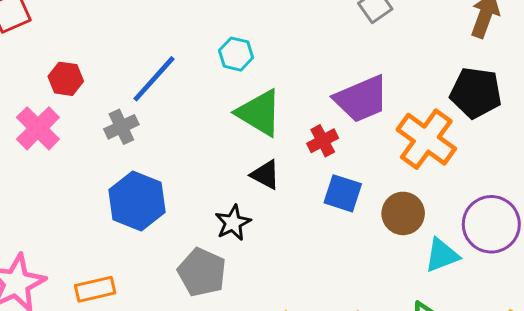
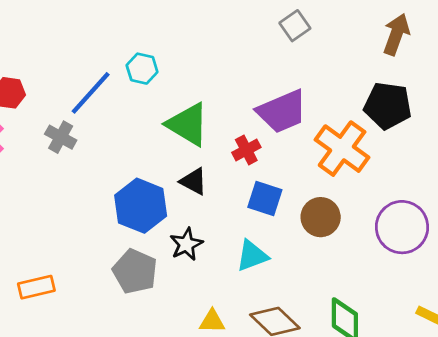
cyan hexagon: (236, 54) -> (142, 69), moved
gray cross: (121, 127) -> (61, 137), turned -36
blue hexagon: (137, 201) -> (141, 206), moved
black star: (233, 223) -> (186, 244), moved
cyan triangle: (442, 255) -> (252, 256), moved

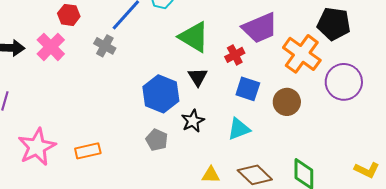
black triangle: (193, 181) -> (198, 77), turned 30
purple circle: (402, 227) -> (344, 82), moved
gray pentagon: (135, 271) -> (157, 140), size x0.7

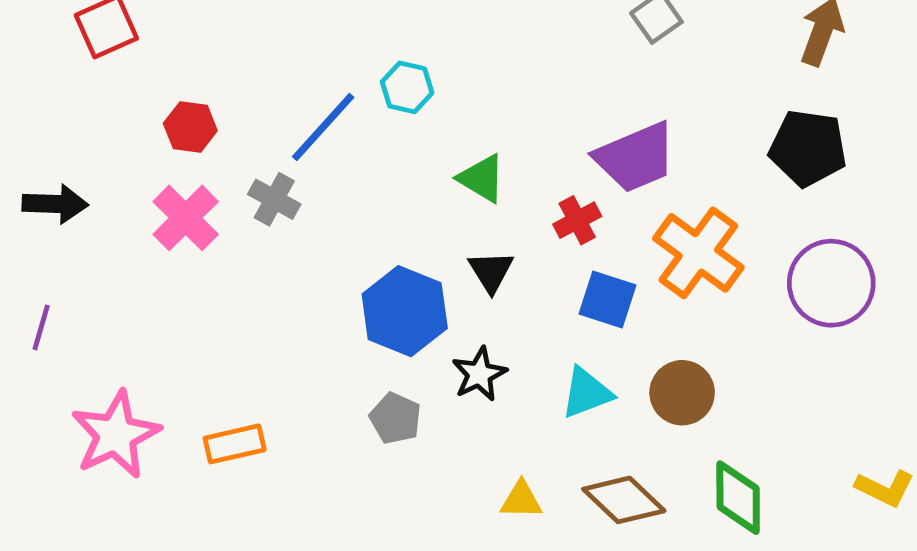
green triangle: (194, 37) -> (482, 178), size x0.7
pink cross: (51, 47) -> (186, 218), moved
orange cross: (302, 54) -> (698, 253), moved
brown circle: (287, 102) -> (682, 393), moved

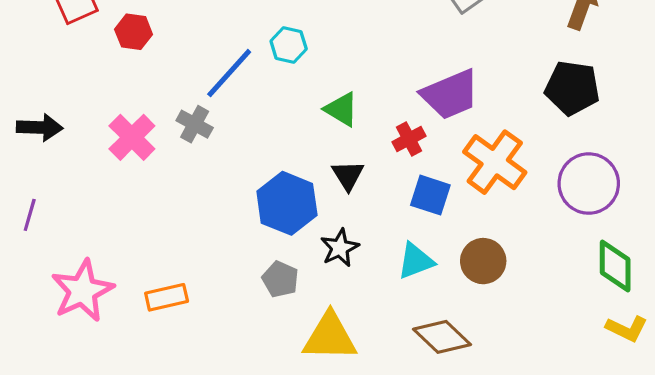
red hexagon: (190, 127) -> (134, 32), moved
green diamond: (738, 498) -> (615, 266), moved
yellow triangle: (521, 500) -> (330, 337), moved, size x1.8

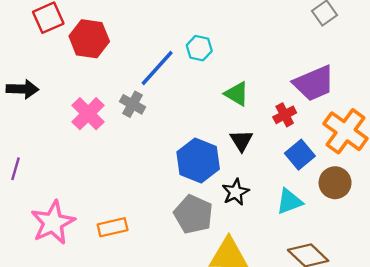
red hexagon: (134, 32) -> (89, 39), size x1.5
black arrow: (40, 127) -> (22, 89), moved
blue square: (430, 195) -> (300, 155), turned 32
brown circle: (483, 261) -> (335, 183), moved
gray pentagon: (280, 279) -> (193, 214), size x1.5

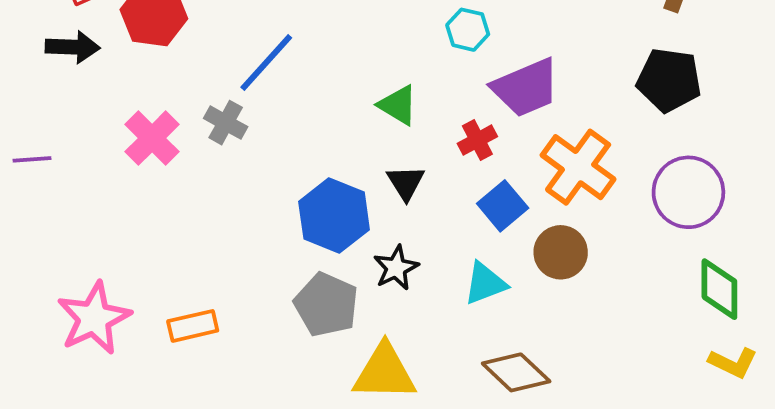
cyan hexagon: (199, 48) -> (468, 30), moved
black arrow: (22, 89) -> (73, 47), moved
purple line: (15, 169) -> (32, 159), moved, turned 70

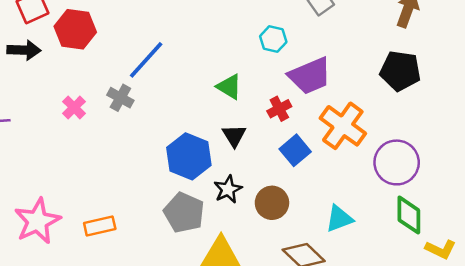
pink cross: (152, 138) -> (74, 107), size x0.7
purple circle: (688, 192) -> (397, 162), moved
brown circle: (561, 252) -> (272, 203), moved
cyan triangle: (485, 283) -> (339, 219), moved
green diamond: (719, 289) -> (409, 215), moved

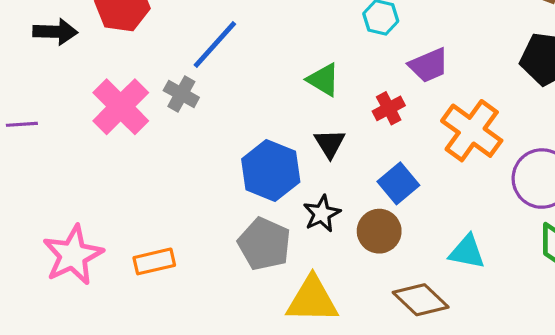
purple trapezoid: (310, 76) -> (429, 65), size x0.7
pink cross: (74, 107) -> (121, 107), size x1.8
blue square: (295, 150) -> (398, 183), moved
cyan triangle: (339, 219) -> (467, 252), turned 32

